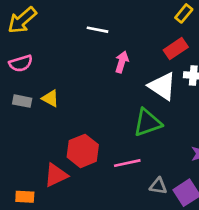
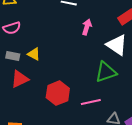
red triangle: (56, 175) -> (20, 79), moved

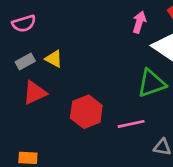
pink arrow: (87, 27) -> (139, 22), moved
gray rectangle: (13, 56) -> (25, 62), turned -40

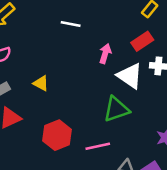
yellow triangle: (54, 59) -> (41, 83), moved

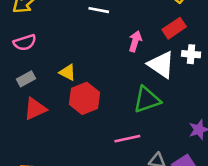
red hexagon: (57, 135) -> (84, 98), moved

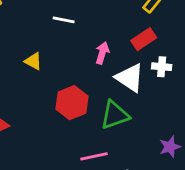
yellow triangle: (68, 72) -> (33, 61), moved
red hexagon: (84, 98) -> (72, 103), moved

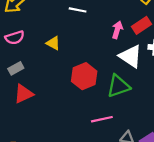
pink arrow: (102, 53) -> (117, 30), moved

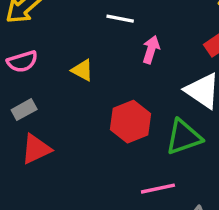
pink arrow: (117, 30) -> (151, 50), moved

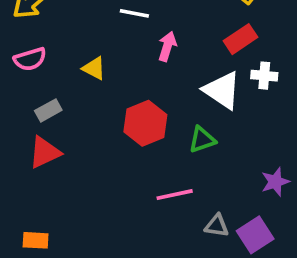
gray rectangle: (24, 110) -> (48, 110), moved
green triangle: (184, 137) -> (202, 140), size x0.7

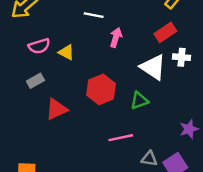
pink semicircle: (30, 59) -> (39, 46), moved
red triangle: (45, 152) -> (56, 109), moved

